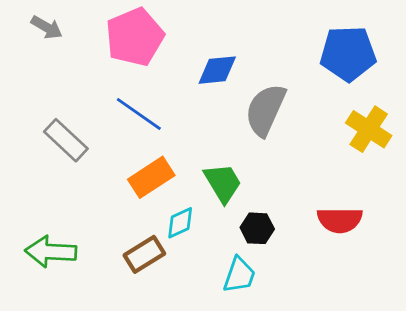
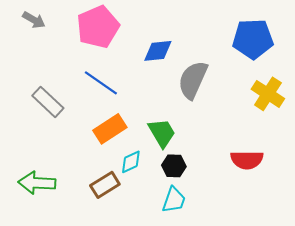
black hexagon: (257, 228) -> (174, 166), moved

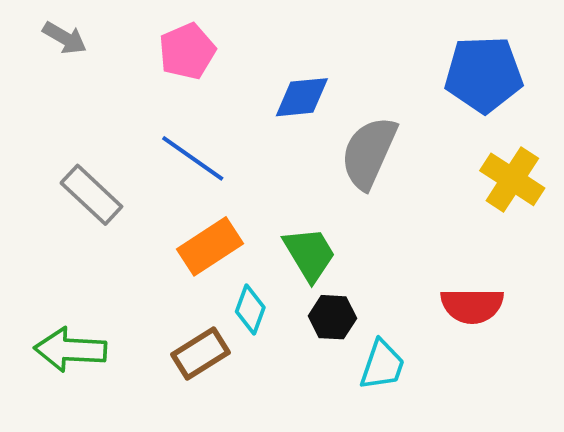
pink pentagon: (98, 27) -> (187, 51), size x0.7
cyan diamond: (131, 162) -> (250, 309), turned -45
cyan trapezoid: (174, 200) -> (382, 365), moved

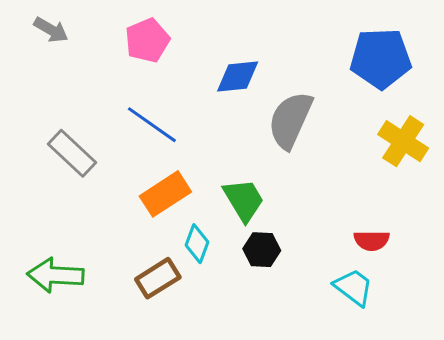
red semicircle: (472, 306) -> (372, 241), size x0.7
cyan trapezoid: (382, 365) -> (354, 287), moved, turned -72

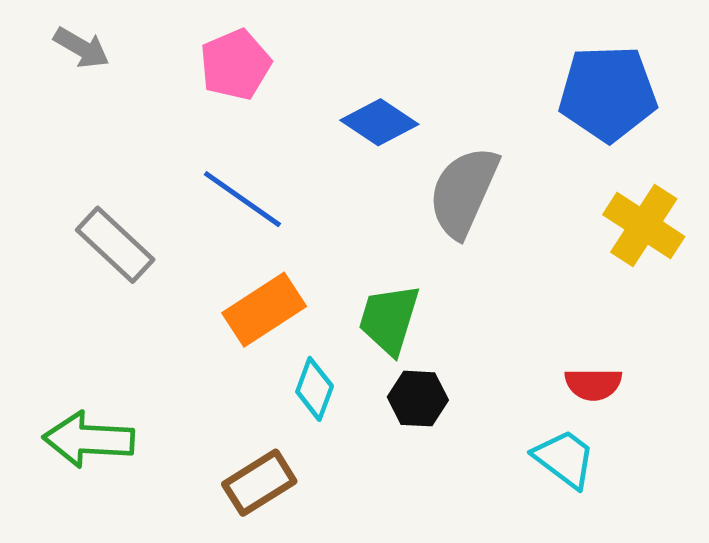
blue diamond: (238, 76) -> (379, 122), turned 39
green trapezoid: (244, 200) -> (389, 319), turned -132
brown rectangle: (158, 278) -> (259, 483), moved

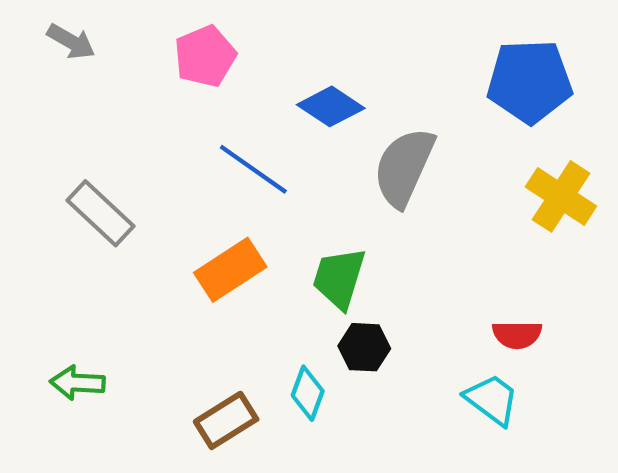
blue line: (242, 199) -> (253, 169), moved
cyan diamond: (315, 389) -> (308, 393), moved
green arrow: (89, 439) -> (77, 383), size x0.7

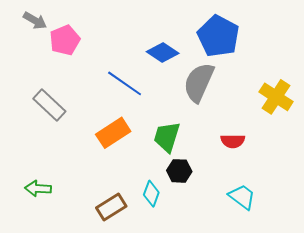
pink pentagon: (205, 56) -> (65, 40), moved
blue pentagon: (530, 81) -> (218, 36), moved, turned 30
red semicircle: (517, 335) -> (233, 141), moved

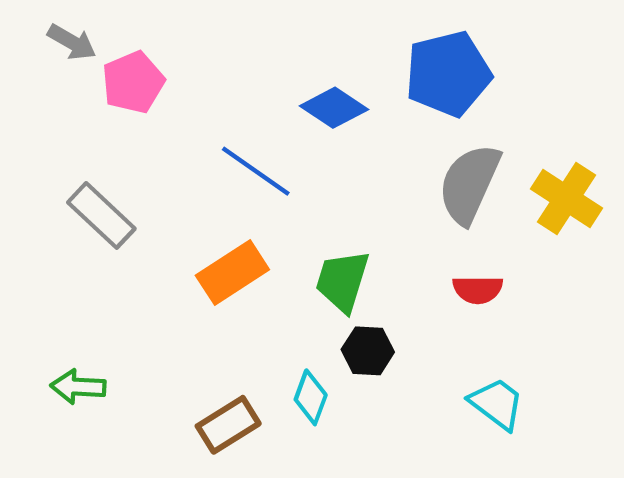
blue pentagon: (218, 36) -> (448, 74), turned 30
gray semicircle: (199, 82) -> (469, 184), moved

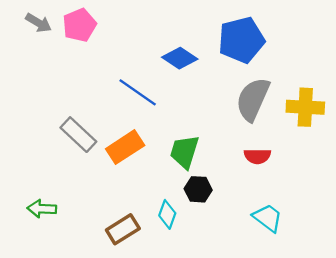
pink pentagon: (133, 82) -> (79, 25), moved
yellow cross: (567, 199) -> (305, 107), turned -30
gray rectangle: (101, 215) -> (78, 135), moved

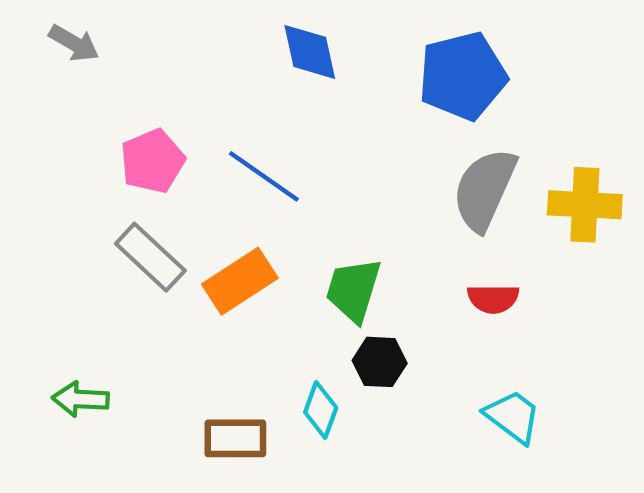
pink pentagon: (79, 25) -> (153, 161), moved
blue diamond: (180, 58) -> (310, 52), moved, turned 44
brown rectangle: (123, 229) -> (235, 438), turned 32

